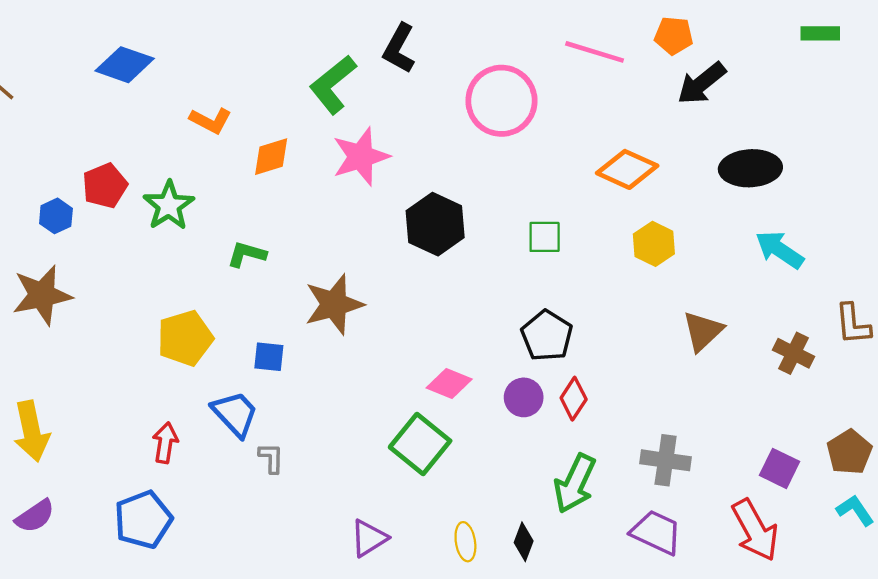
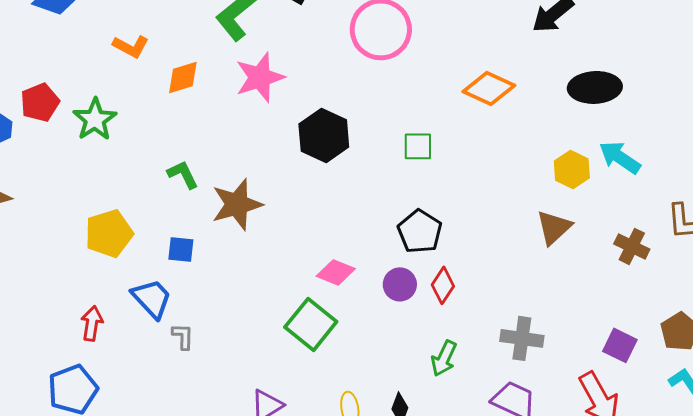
yellow hexagon: (654, 244) -> (572, 169), moved
green L-shape: (247, 254) -> (183, 174), moved, turned 48
green arrow: (575, 484) -> (444, 358), size x0.7

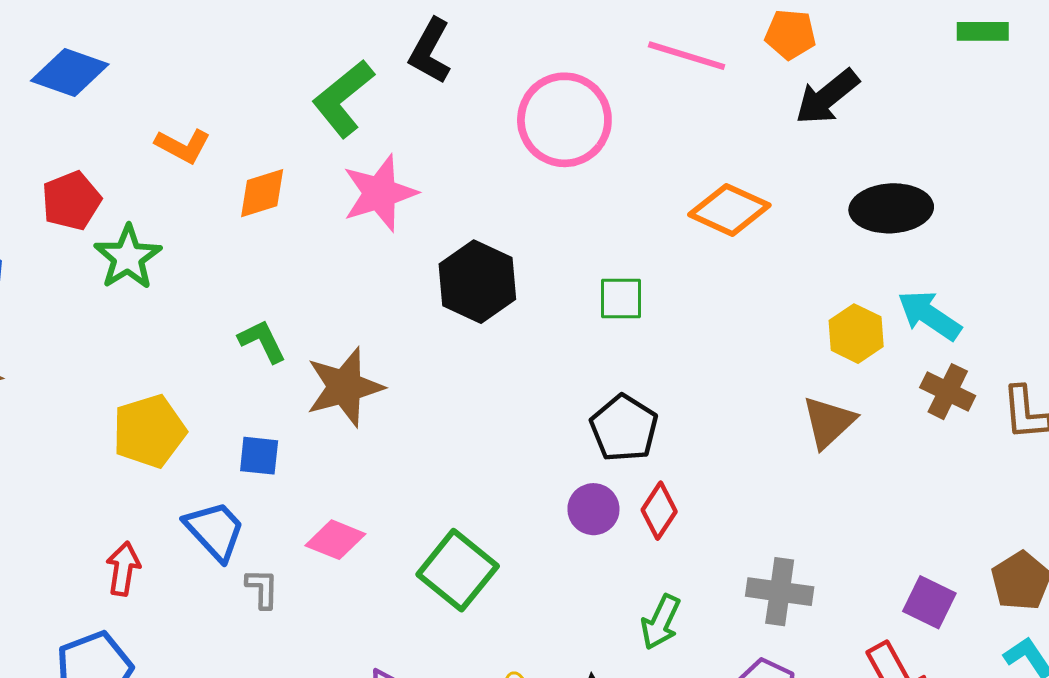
red pentagon: (40, 102) -> (71, 201), moved
brown cross: (632, 246) -> (948, 392), moved
pink diamond: (336, 272) -> (335, 540), moved

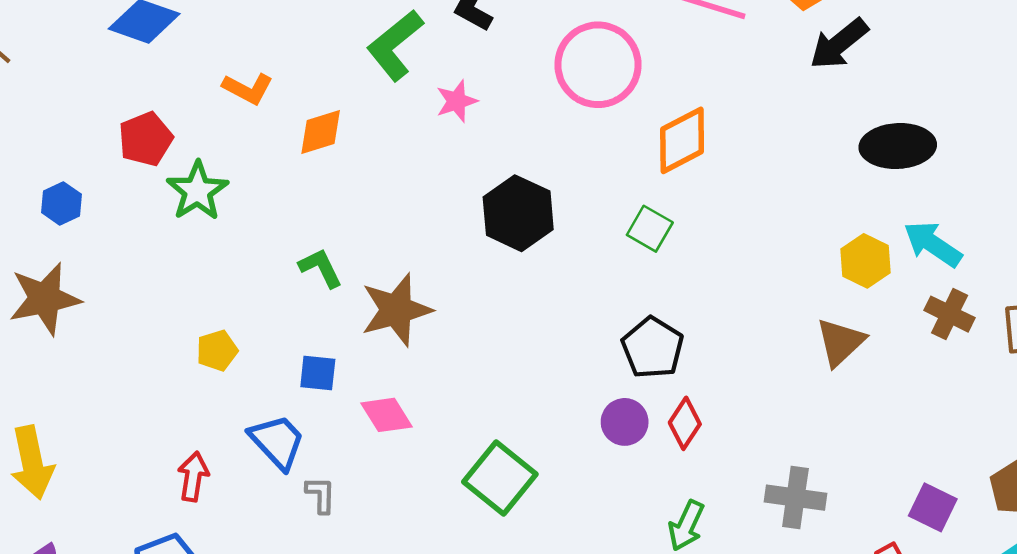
pink star: (380, 193) -> (457, 101), moved, size x0.6
orange diamond: (729, 210) -> (682, 140), moved, turned -52
green square: (621, 298) -> (650, 229), turned 30
yellow pentagon: (149, 431) -> (217, 351), size x0.6
pink diamond: (335, 540) -> (386, 415), moved, turned 36

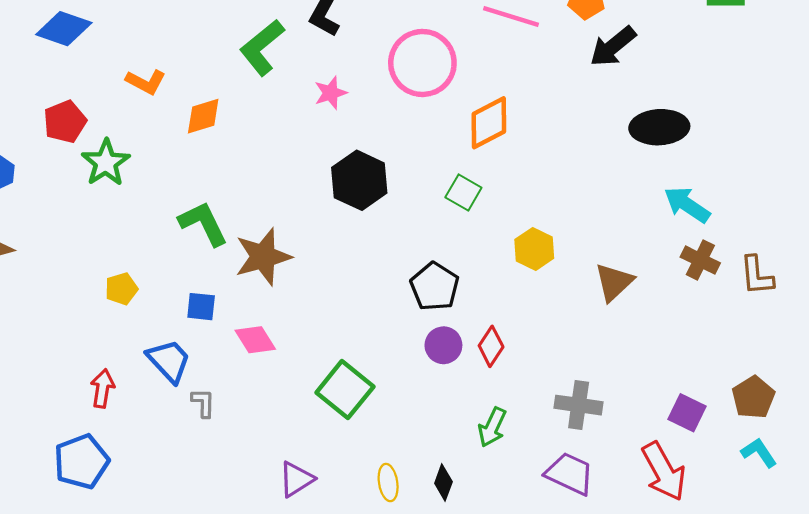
pink star: (457, 101) -> (331, 93), moved
yellow hexagon: (866, 261) -> (534, 249), moved
green L-shape: (321, 268) -> (203, 223), size x1.4
black pentagon: (653, 348) -> (435, 287), moved

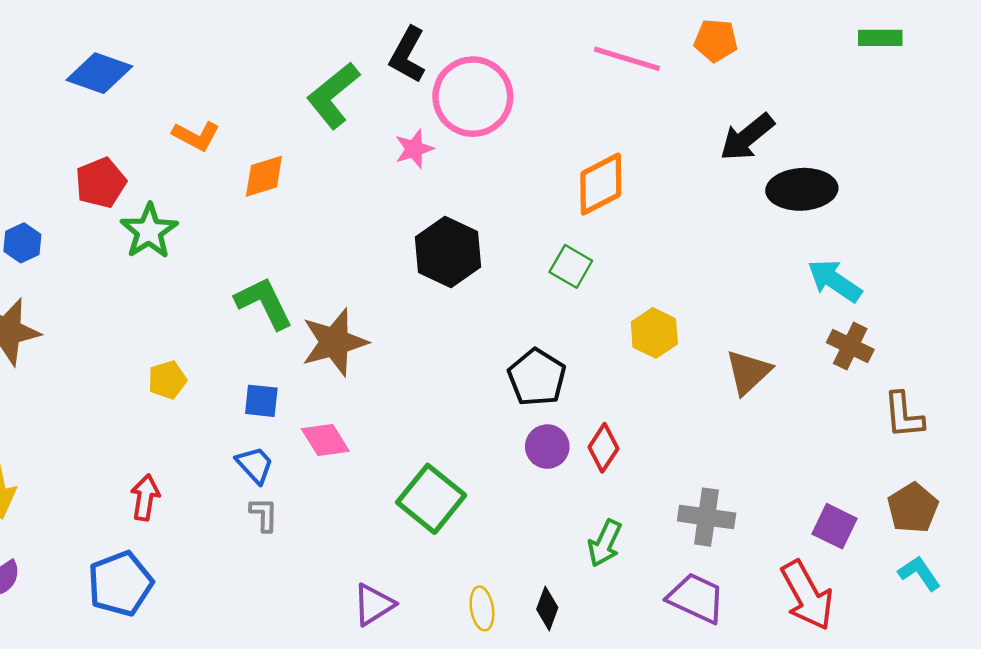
black arrow: (613, 46) -> (747, 137), moved
pink circle: (422, 63) -> (473, 97), moved
brown L-shape: (757, 276) -> (904, 415), moved
blue trapezoid: (169, 361) -> (255, 465), moved, size x0.7

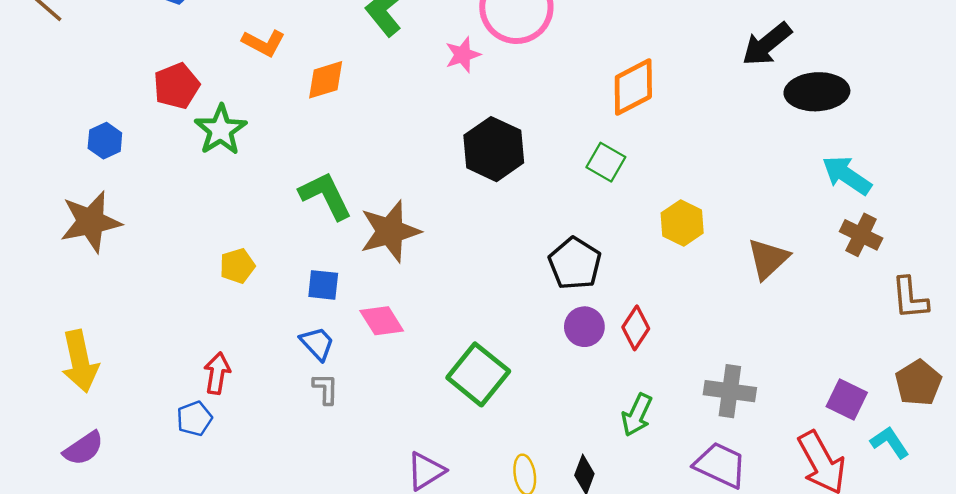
cyan L-shape: (919, 573) -> (890, 442), moved
blue pentagon: (120, 584) -> (194, 419), moved, size x0.6

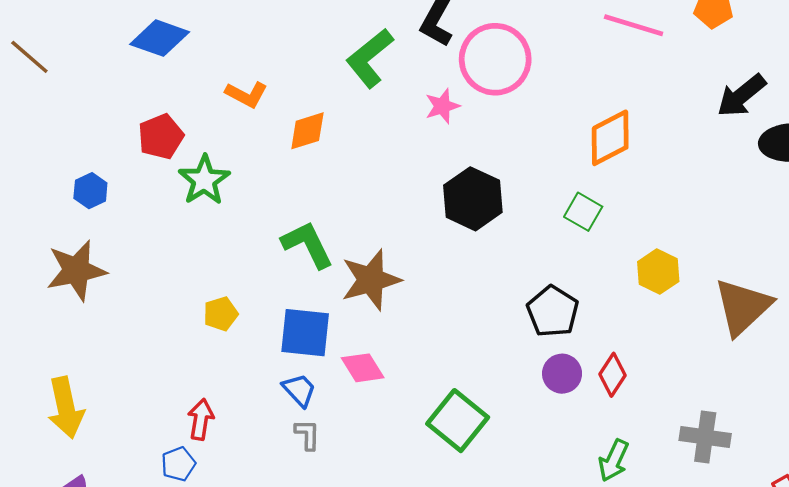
brown triangle: (768, 259) -> (743, 307), size x1.4
blue square: (323, 285) -> (305, 333), size x1.6

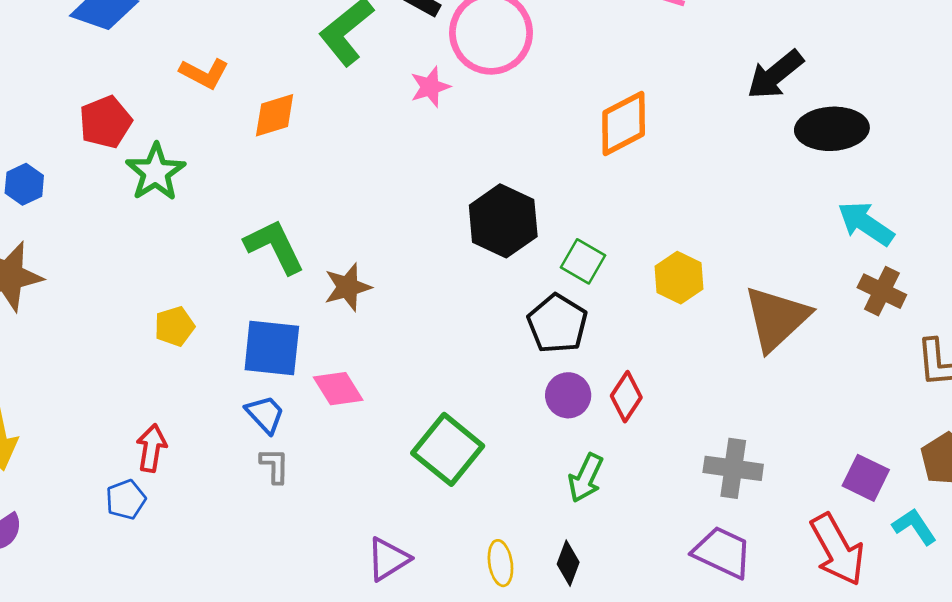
black hexagon: (473, 199) -> (503, 221), moved
green square: (583, 212) -> (583, 261), moved
brown star: (371, 280) -> (348, 287), size x0.7
green arrow: (614, 460) -> (586, 478), moved

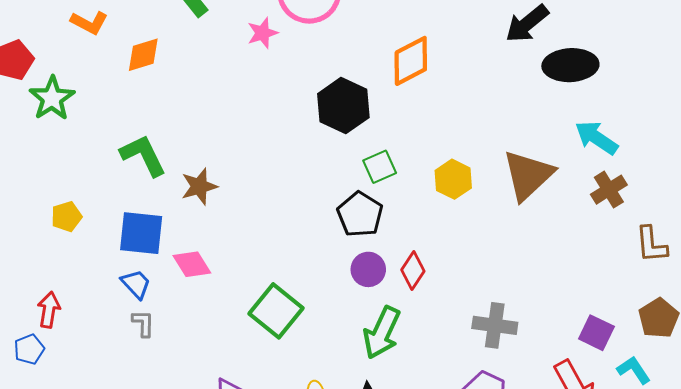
black hexagon: (503, 221) -> (343, 106), moved
green square: (583, 261) -> (380, 167), turned 36
brown cross: (882, 291) -> (609, 190), turned 32
brown triangle: (776, 318) -> (528, 175), moved
green arrow: (586, 478) -> (382, 333), size x1.4

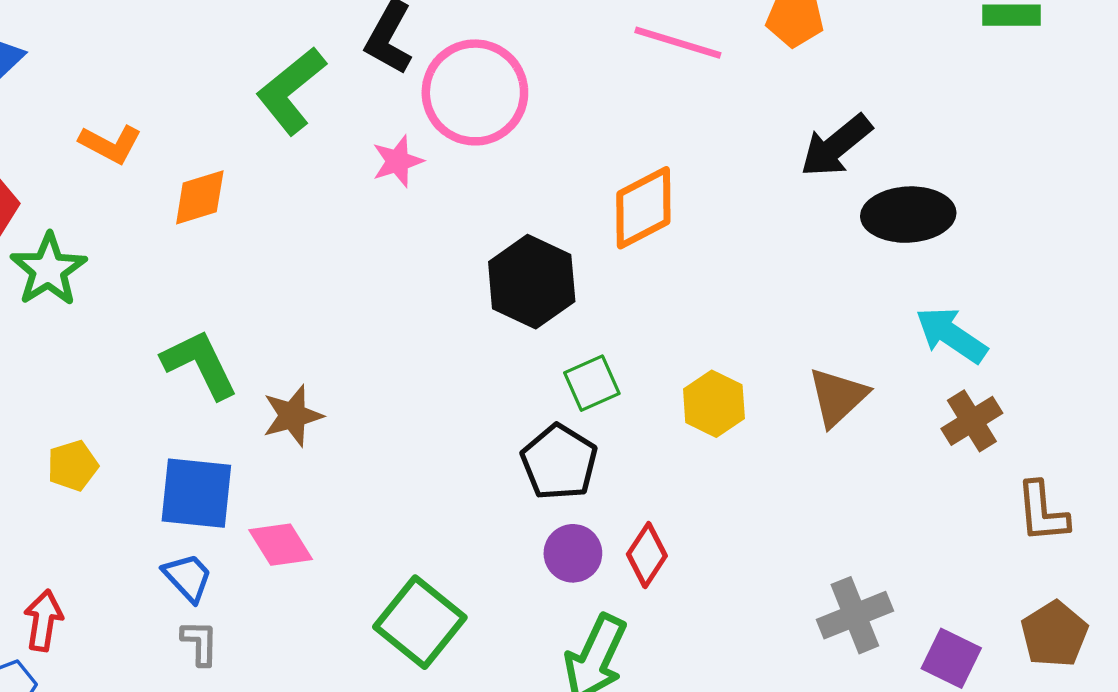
brown triangle: (528, 175) -> (838, 397), size x0.7
gray cross: (495, 325) -> (855, 615), moved, turned -30

